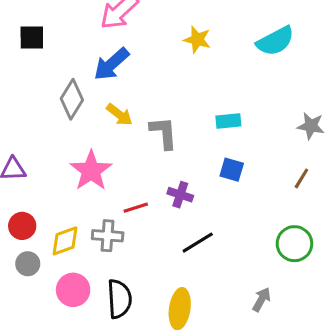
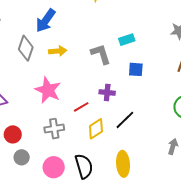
yellow arrow: (119, 115) -> (58, 51), turned -30
gray L-shape: (164, 133) -> (101, 54), moved
gray cross: (108, 236) -> (54, 129), moved
yellow diamond: (65, 241) -> (96, 129), moved

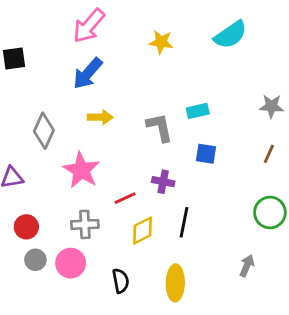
gray diamond: (26, 48) -> (44, 131), moved
black line: (125, 120) -> (184, 222), turned -40
black semicircle: (84, 166) -> (121, 281), size x0.7
pink circle: (54, 167) -> (71, 263), moved

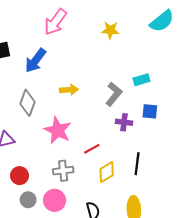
blue arrow: (88, 73) -> (35, 61), moved
gray L-shape: (160, 127) -> (114, 94), turned 55
purple cross: (163, 182) -> (124, 122), moved

